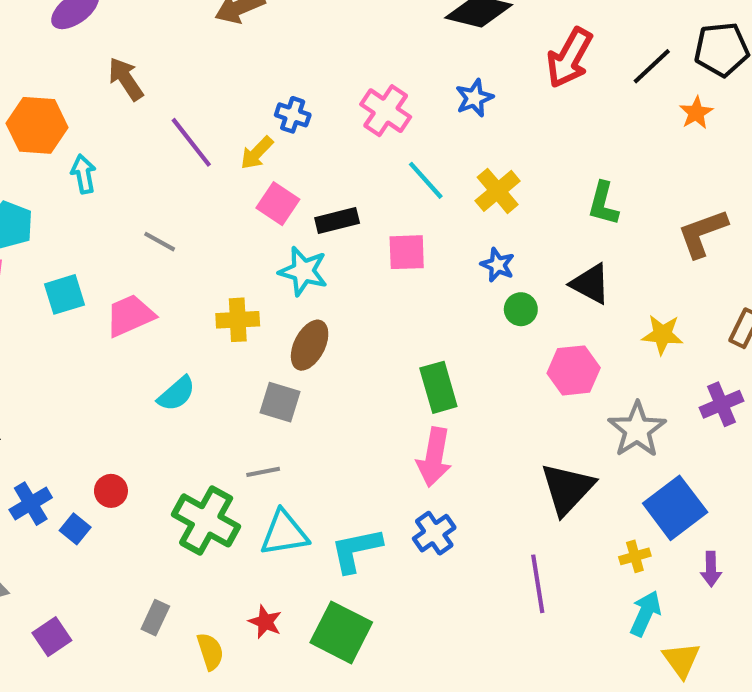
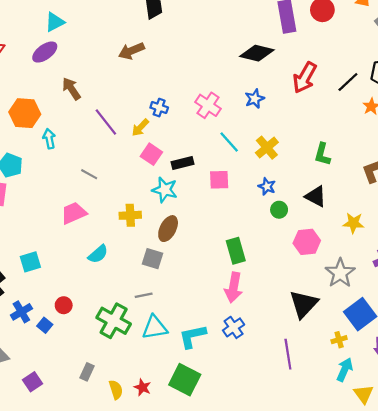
cyan square: (64, 294) -> (30, 262), moved
red star: (265, 622) -> (142, 387), moved

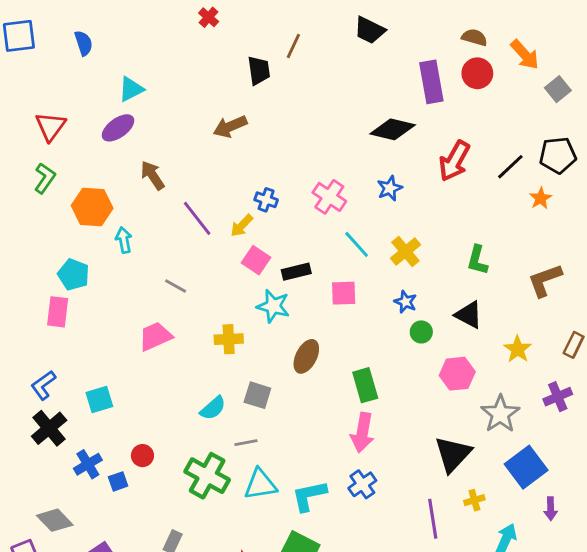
yellow star: (353, 223) -> (518, 349), turned 30
brown ellipse: (168, 229) -> (306, 356), moved
cyan semicircle: (98, 254) -> (213, 408), moved
blue square: (45, 325) -> (118, 481), turned 32
yellow cross: (339, 340) -> (474, 500), moved

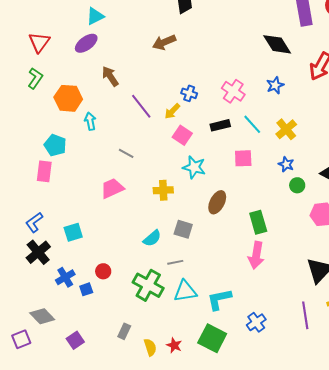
black diamond: (393, 129) -> (277, 44), turned 44
black rectangle: (296, 272) -> (220, 125), moved
blue cross: (362, 484) -> (256, 322), moved

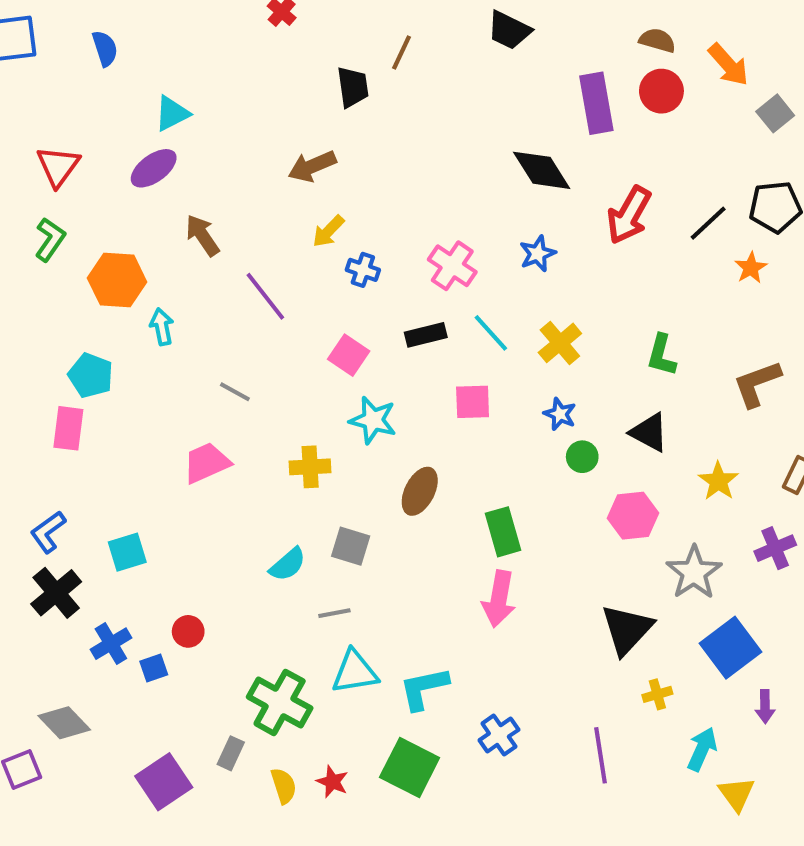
yellow arrow: (172, 111) -> (328, 231), moved
green cross: (148, 285) -> (280, 702), moved
purple line: (305, 315) -> (601, 755), moved
purple square: (75, 340) -> (164, 782), moved, size x1.5

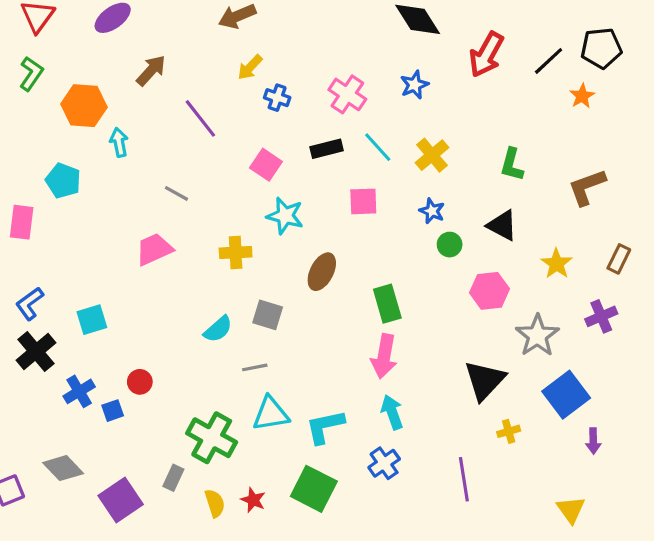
brown arrow: (202, 235) -> (151, 70), turned 76
pink rectangle: (68, 428) -> (22, 222), moved
gray diamond: (64, 723) -> (63, 468), moved
cyan arrow: (702, 749) -> (392, 412), moved, turned -44

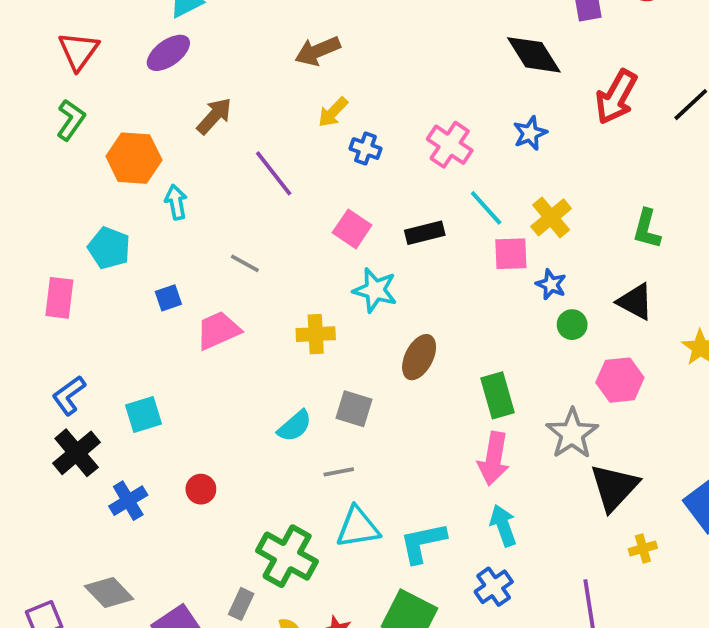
black rectangle: (327, 149) -> (425, 233), moved
pink square: (363, 201) -> (511, 254), moved
gray star: (537, 336) -> (572, 434), moved
blue square: (113, 411) -> (168, 298), moved

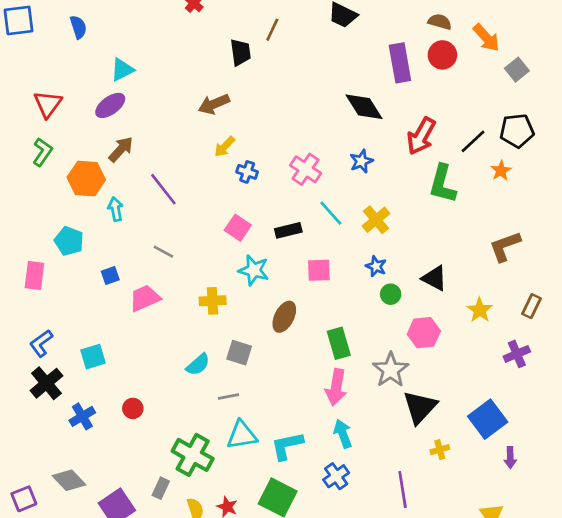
brown arrow: (214, 116) -> (121, 149), moved
purple line: (274, 173) -> (163, 189), moved
green L-shape: (647, 229) -> (442, 184), moved, size x1.4
pink square: (511, 254) -> (319, 270), moved

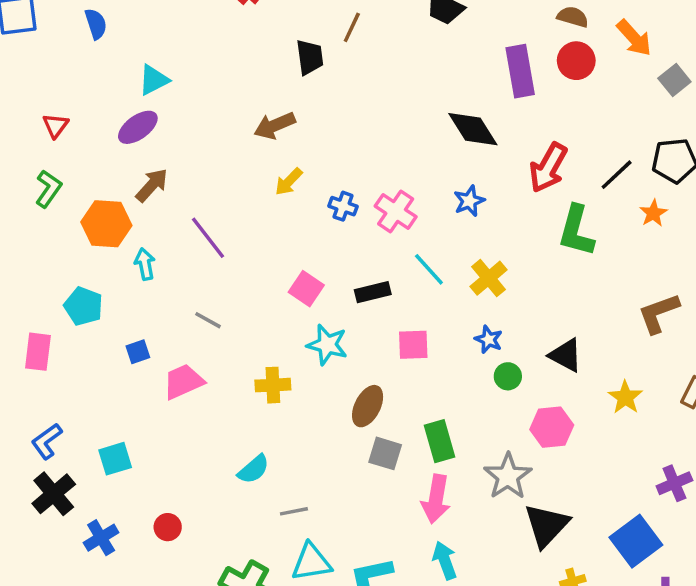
red triangle: (48, 104) -> (55, 126), size x0.7
blue cross: (247, 172) -> (343, 206), moved
gray square: (239, 353) -> (385, 453), moved
purple cross: (517, 354) -> (674, 483), moved

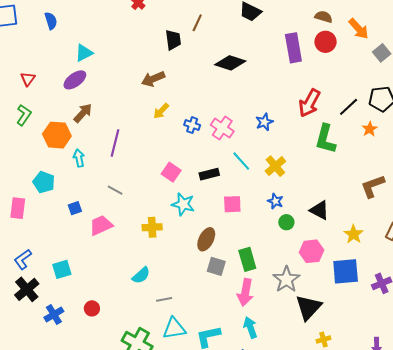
black diamond: (473, 129) -> (230, 63), moved, turned -40
purple line: (208, 238) -> (115, 143), turned 52
blue square: (636, 541) -> (346, 271), moved, turned 32

